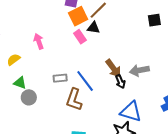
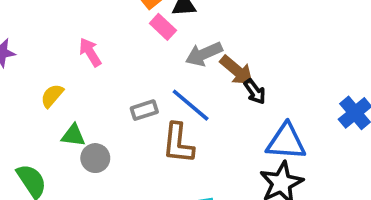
gray arrow: (139, 70) -> (204, 54), moved

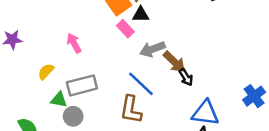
gray rectangle: (144, 110) -> (82, 85), moved, size x1.6

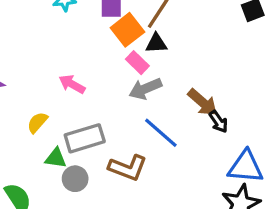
pink arrow: (74, 43) -> (72, 84), turned -30
gray arrow: (152, 49) -> (145, 89), moved
brown L-shape: (131, 110) -> (128, 168), moved, turned -76

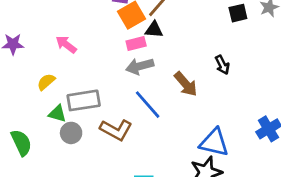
pink rectangle: (137, 63) -> (136, 43), turned -66
pink arrow: (72, 84) -> (66, 44), moved
black arrow: (218, 122) -> (222, 65), moved

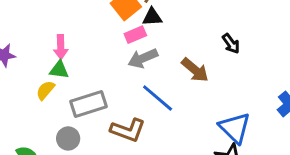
pink arrow: (66, 44) -> (61, 47), turned -120
green triangle: (57, 114) -> (59, 70), moved
gray circle: (71, 133) -> (68, 138), moved
blue triangle: (214, 142) -> (235, 128), turned 40

